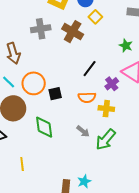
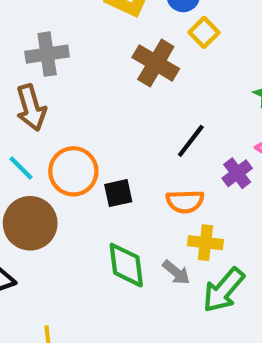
gray cross: (41, 29) -> (47, 54), moved
yellow cross: (106, 109) -> (205, 243), moved
green diamond: (44, 127) -> (126, 265), moved

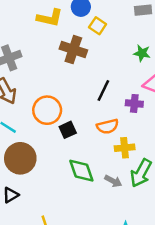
orange circle: (73, 171) -> (47, 110), moved
purple cross: (237, 173) -> (134, 103), turned -35
gray arrow: (176, 272) -> (113, 181), moved

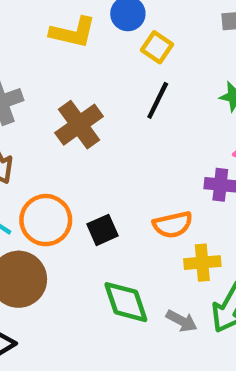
brown cross: (73, 50) -> (79, 125), moved, turned 35
black line: (103, 90) -> (158, 100), moved
orange circle: (47, 110) -> (46, 220), moved

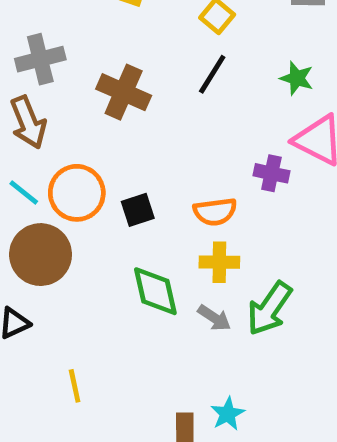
brown cross: (79, 125) -> (124, 92), turned -36
yellow cross: (202, 263) -> (219, 262), moved

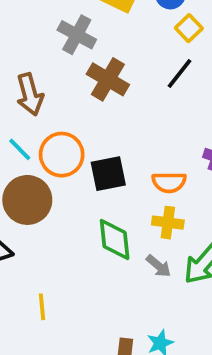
gray cross: (40, 59) -> (77, 35), moved, turned 36
black square: (138, 210) -> (108, 174), size x1.4

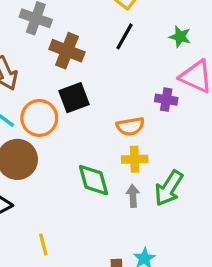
black square: (108, 174) -> (74, 98), moved
gray arrow: (159, 266) -> (133, 196), turned -125

